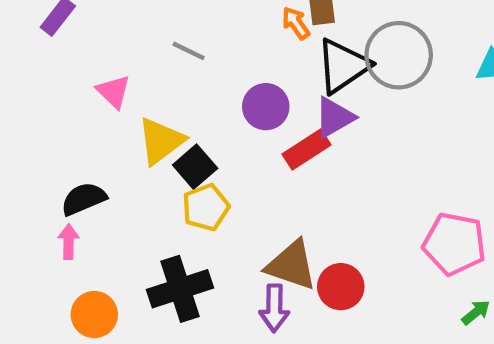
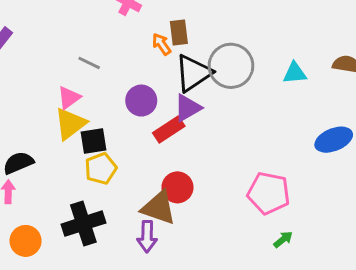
pink triangle: (114, 92) -> (69, 98), moved, turned 40
black square: (195, 167) -> (94, 141), turned 32
red circle: (341, 287) -> (177, 187), moved

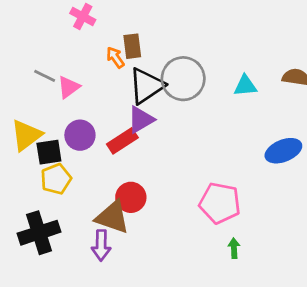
pink triangle: (69, 98) -> (69, 87), moved
purple circle: (141, 101) -> (80, 135), moved
green arrow: (283, 239) -> (234, 248), turned -54

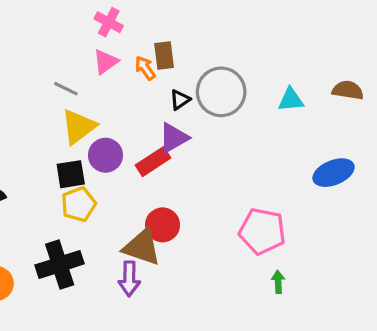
black triangle: (146, 86) -> (180, 100), size x0.5
pink triangle: (69, 87) -> (106, 62), moved
yellow triangle: (26, 135) -> (79, 127), moved

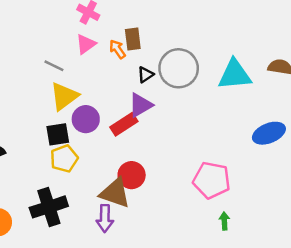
cyan triangle: (291, 100) -> (235, 75), size x1.6

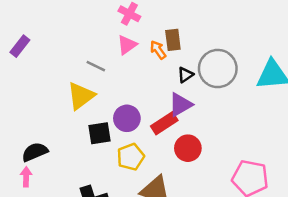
yellow triangle: (64, 96) -> (81, 96), moved
yellow pentagon: (64, 159) -> (131, 157), moved
red circle: (132, 175) -> (188, 148), moved

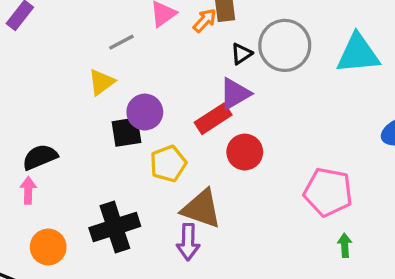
orange arrow: (158, 50) -> (205, 20), turned 78
gray line: (96, 66) -> (121, 42), turned -54
yellow triangle: (81, 96) -> (101, 82), size x0.7
purple circle: (127, 118) -> (145, 112), moved

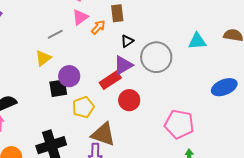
orange arrow: (205, 20) -> (98, 27), moved
gray circle: (285, 45) -> (156, 57), moved
cyan triangle: (358, 54) -> (197, 41), size x0.7

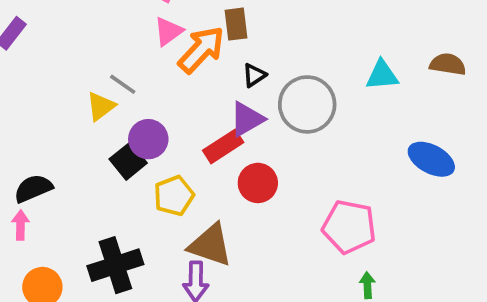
orange arrow: (98, 27) -> (201, 50), size x1.8
gray line: (55, 34) -> (123, 84), moved, turned 63
blue ellipse: (224, 87) -> (431, 159), turned 50
black square: (58, 88) -> (128, 161), turned -30

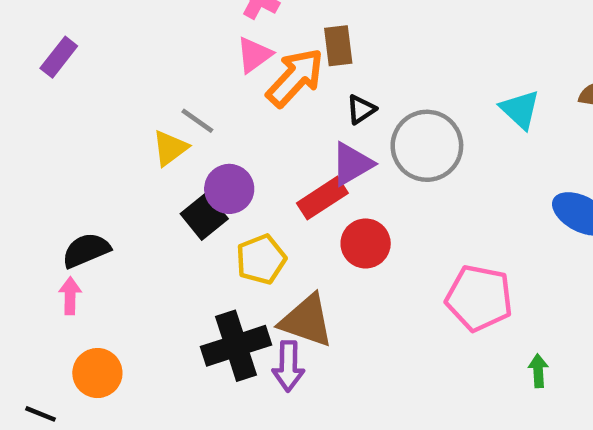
cyan triangle: (382, 75) -> (520, 109), turned 48
black cross: (115, 265) -> (236, 346), moved
green arrow: (367, 285) -> (538, 371), moved

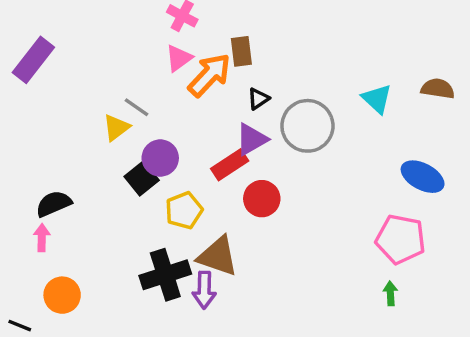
purple rectangle: (59, 57) -> (33, 60), size x1.5
pink pentagon: (479, 298) -> (401, 239), moved

